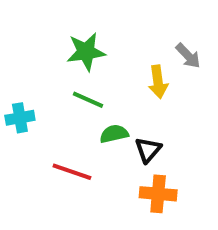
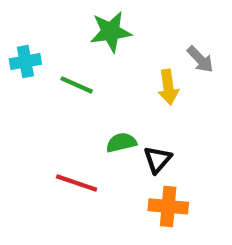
green star: (86, 52) -> (111, 32), moved
green line: (88, 100) -> (77, 85), moved
cyan cross: (20, 118) -> (25, 62), moved

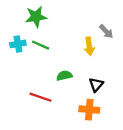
green star: (111, 32) -> (36, 17), moved
cyan cross: (25, 62) -> (18, 44), moved
black triangle: (158, 160) -> (96, 85), moved

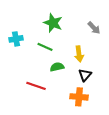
green star: (36, 17) -> (53, 23), moved, turned 30
green line: (41, 45) -> (45, 47), moved
yellow arrow: (89, 46) -> (79, 54), moved

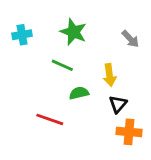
cyan cross: (16, 39) -> (22, 35), moved
orange cross: (79, 97) -> (129, 132), moved

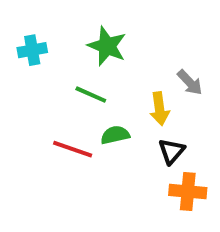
gray arrow: (130, 39) -> (190, 82), moved
red line: (50, 119) -> (73, 149), moved

